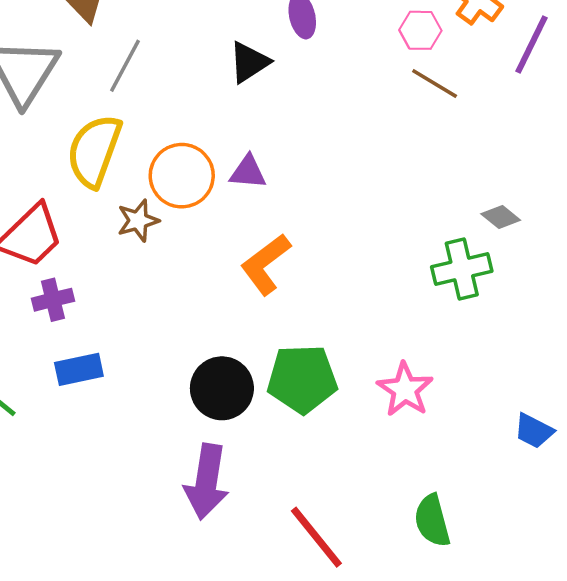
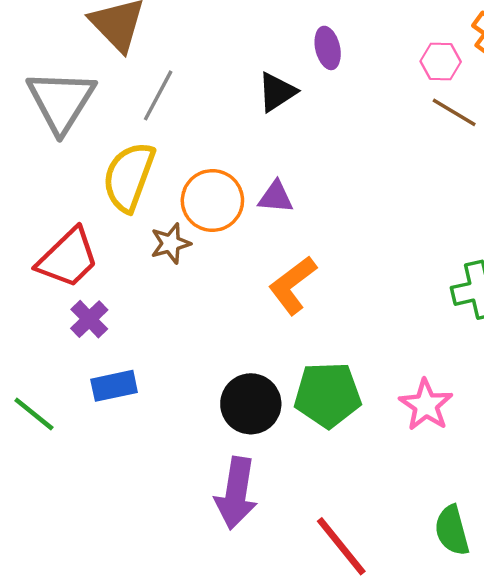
purple cross: (53, 300) -> (89, 319), turned -30

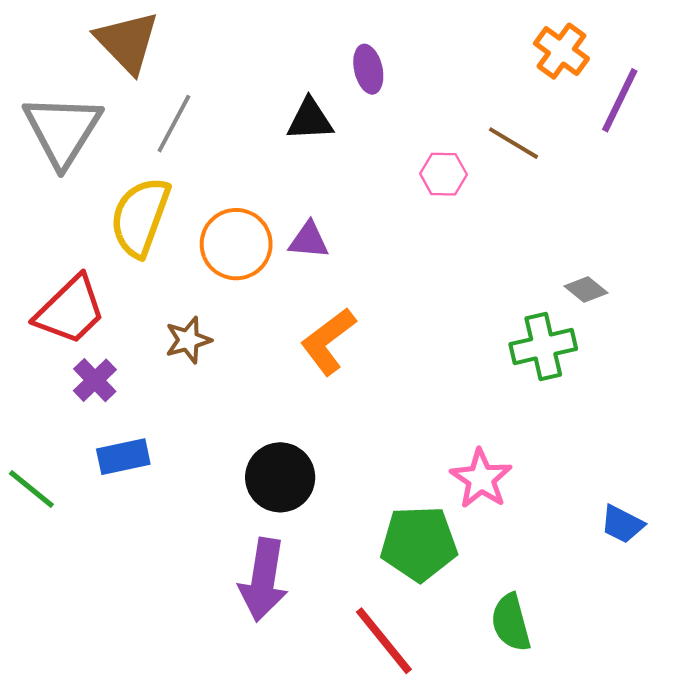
pink hexagon: (441, 62) -> (443, 174), moved
black triangle: (277, 92) -> (310, 120), turned 30
brown star: (171, 243) -> (188, 340), moved
green pentagon: (328, 395) -> (419, 543), moved

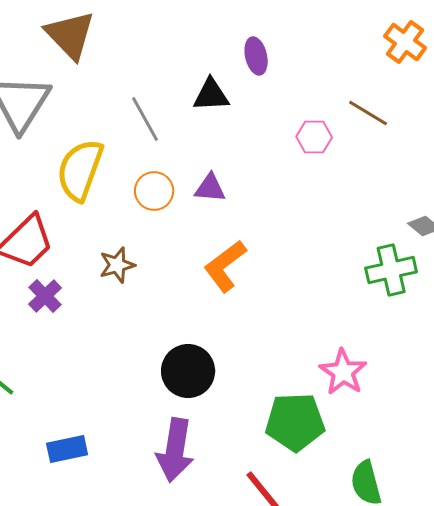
gray line: (174, 124) -> (145, 119), moved, turned -57
orange circle: (236, 244) -> (154, 191), size x0.7
blue rectangle: (123, 457) -> (67, 449), moved

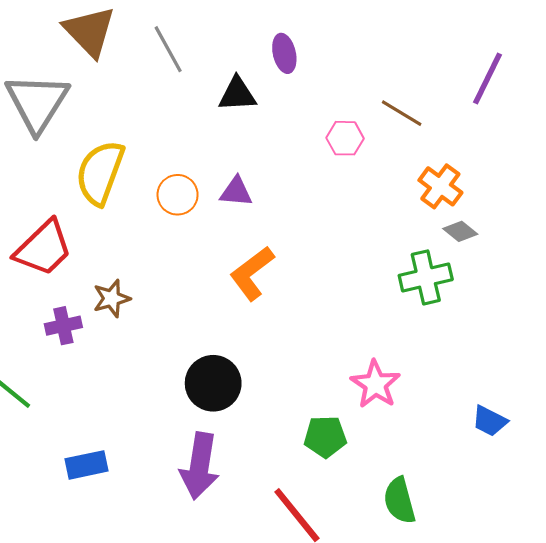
orange cross: (405, 42) -> (440, 186), moved
gray line: (145, 119) -> (168, 49), moved
brown star: (117, 265) -> (112, 298), moved
purple cross: (45, 296) -> (63, 326), moved, turned 32
green pentagon: (295, 422) -> (325, 437), size x0.7

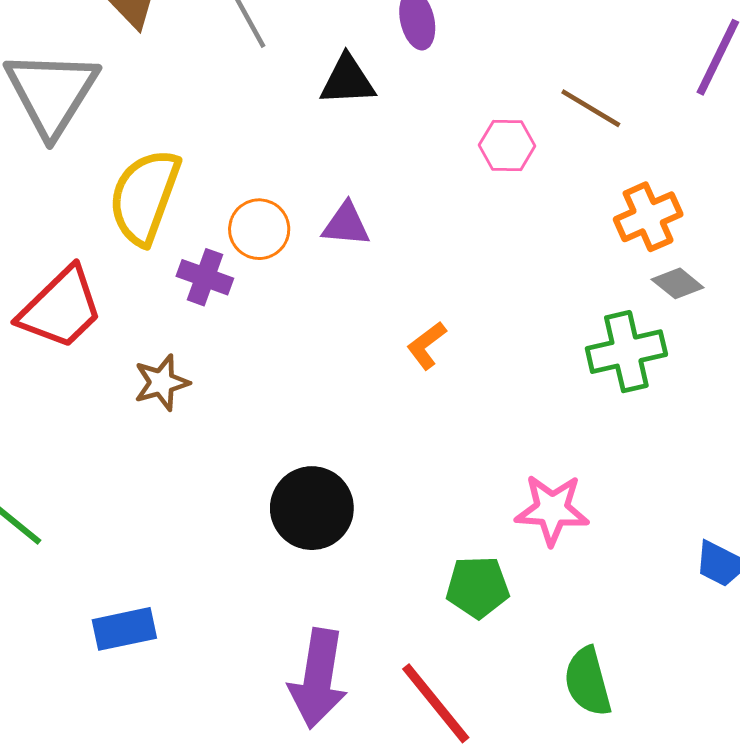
orange cross: (440, 186) -> (648, 217), turned 30
orange L-shape: (252, 273) -> (427, 345), moved, size x0.6
purple cross: (63, 326) -> (205, 277), moved, turned 32
pink star: (375, 384) -> (552, 510), turned -30
purple arrow: (200, 466) -> (318, 679), moved

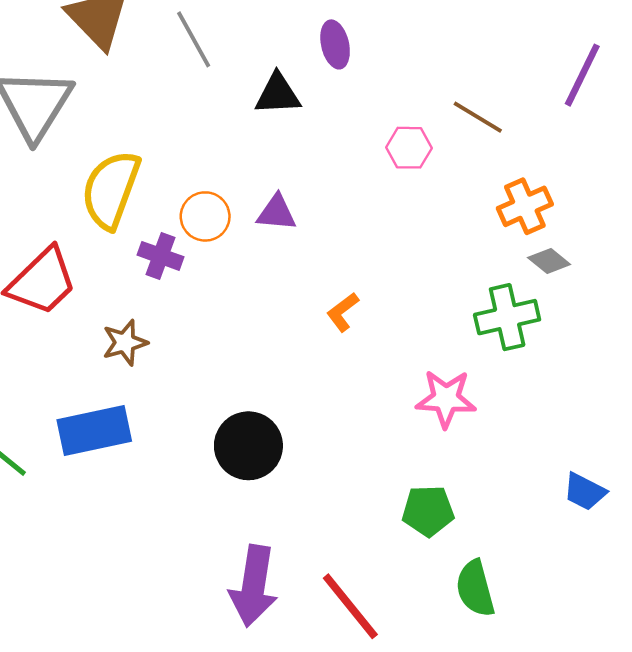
pink star: (552, 510) -> (446, 399), moved
green pentagon: (478, 587) -> (428, 511), moved
blue rectangle: (124, 629) -> (94, 430), moved, size x1.4

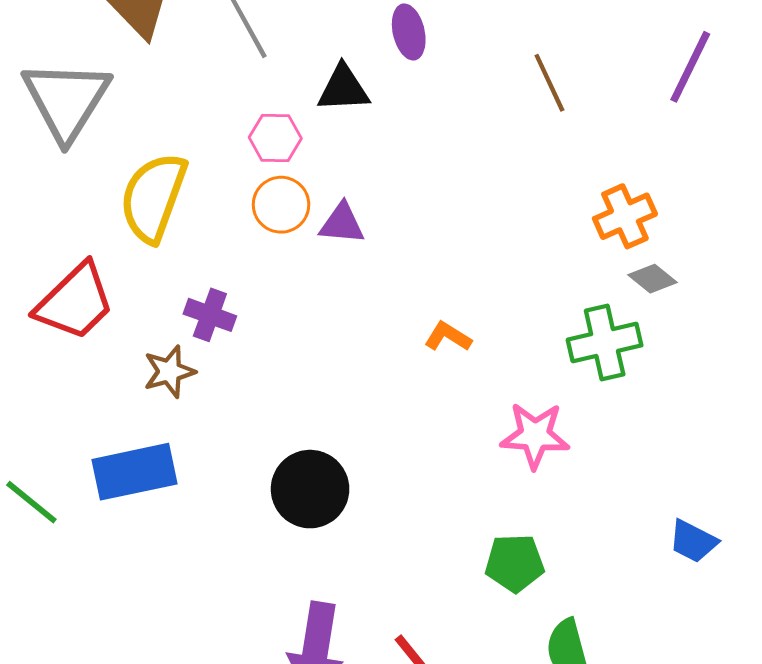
brown line: (478, 117) -> (549, 83), moved, turned 34
pink hexagon: (409, 148) -> (275, 138), moved
orange circle: (205, 216) -> (281, 205), moved
purple cross: (161, 256) -> (210, 315), moved
orange L-shape: (343, 312) -> (448, 337), moved, turned 69

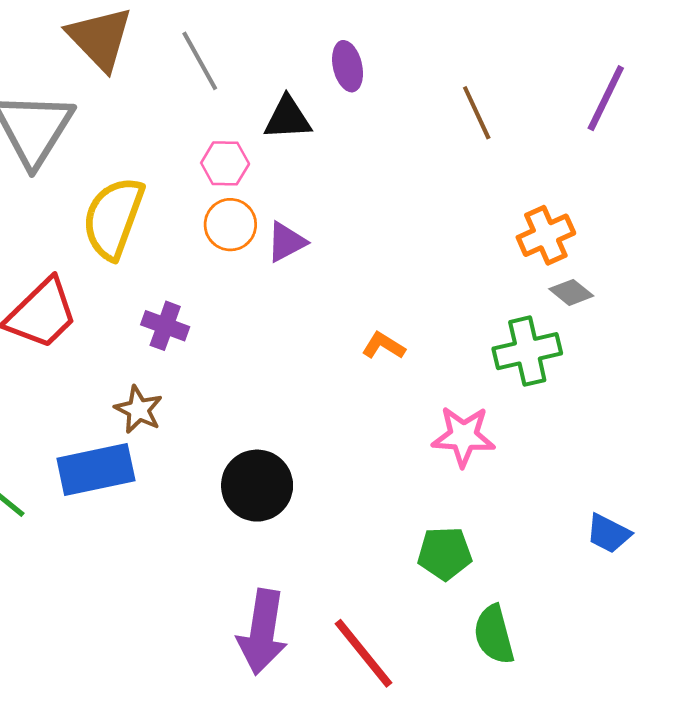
purple triangle: (342, 224) -> (286, 242), turned -33
brown star: (169, 372) -> (139, 410), moved, turned -30

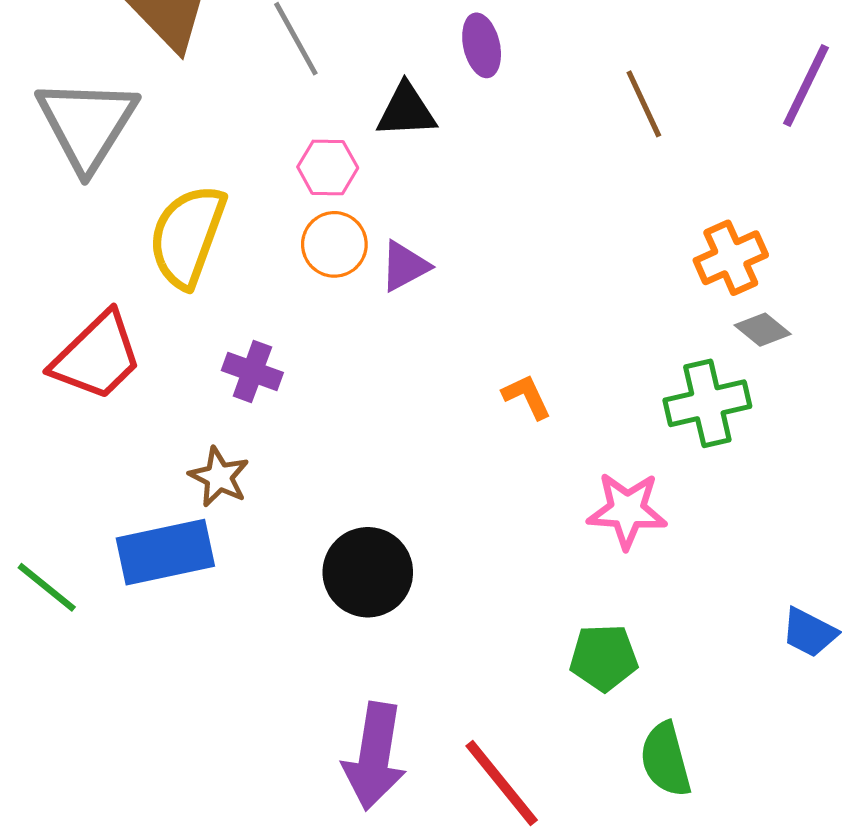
orange L-shape: (383, 346) -> (527, 397), turned 33

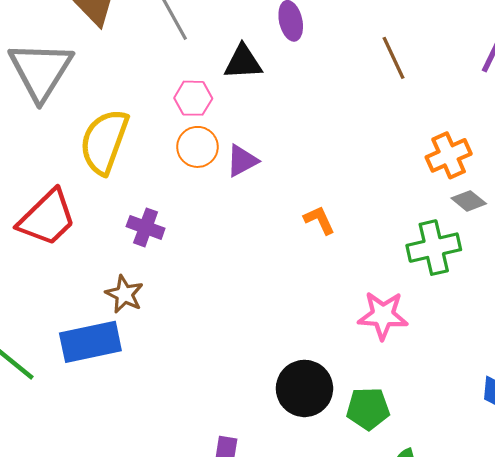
orange L-shape: (527, 397) -> (319, 220), moved
black circle: (368, 572) -> (304, 388), moved

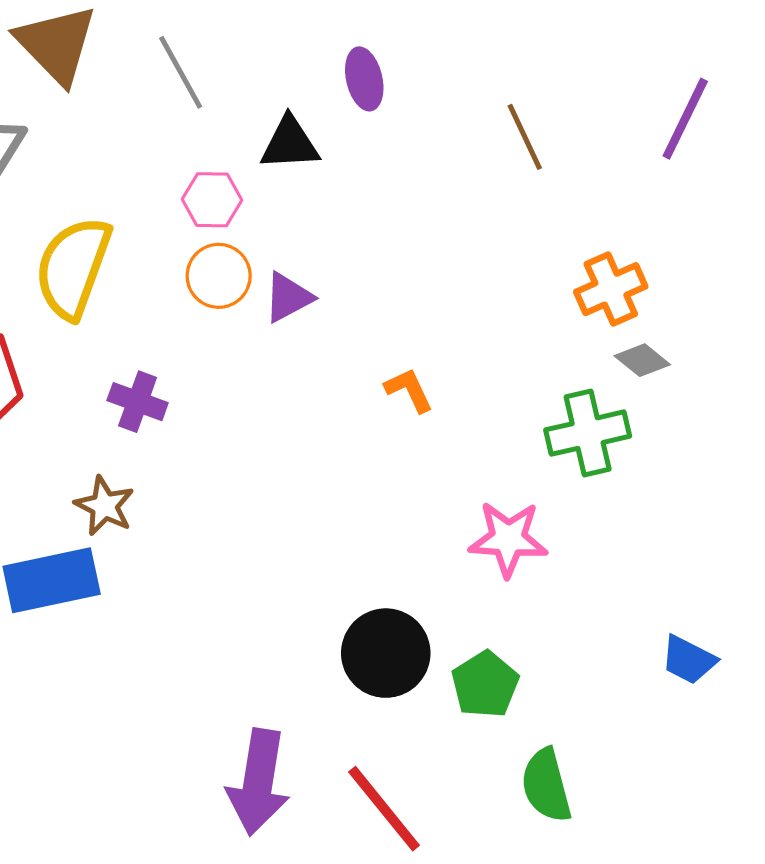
green pentagon: (368, 409) -> (485, 685), turned -30

